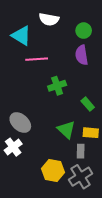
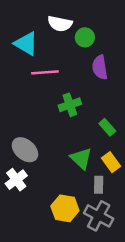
green circle: (84, 31) -> (85, 37), moved
yellow rectangle: (91, 133) -> (111, 162), turned 49
gray cross: (81, 177) -> (99, 216), turned -30

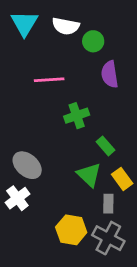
cyan triangle: (26, 44) -> (24, 23), moved, turned 30
green rectangle: (107, 127) -> (106, 146), moved

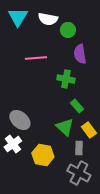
green cross: (77, 116) -> (66, 79), moved, turned 30
yellow hexagon: (71, 230) -> (43, 155), moved

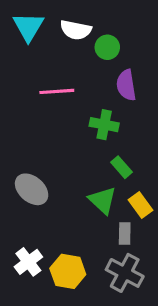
white cross: (13, 144) -> (28, 262), moved
yellow hexagon: (43, 155) -> (68, 271), moved

